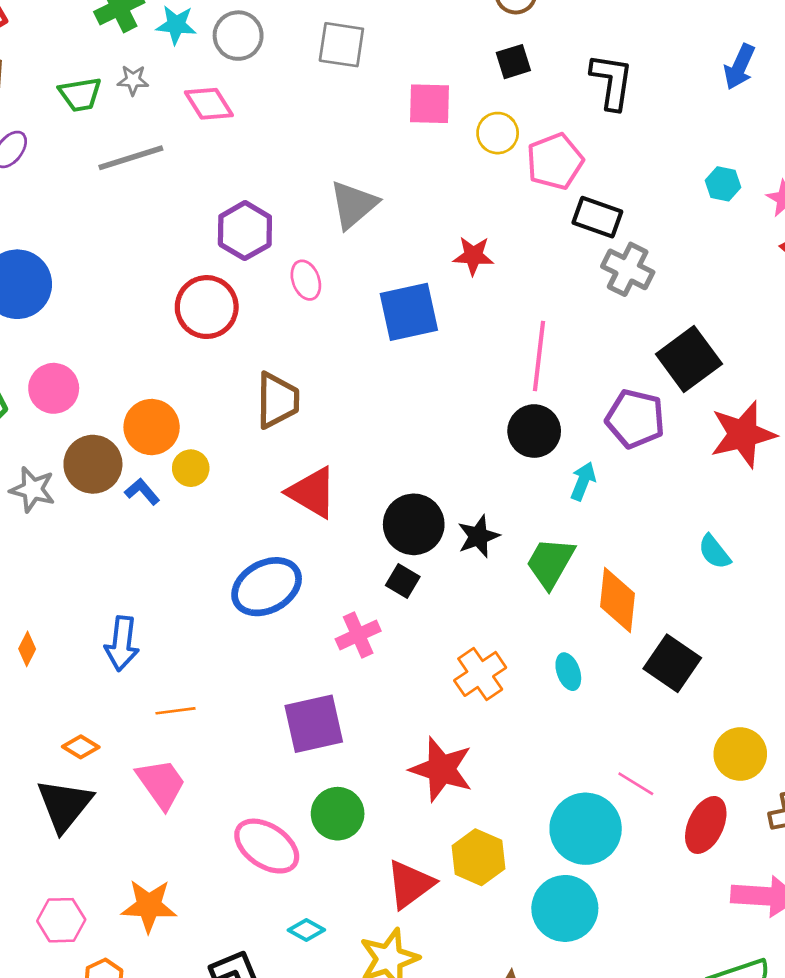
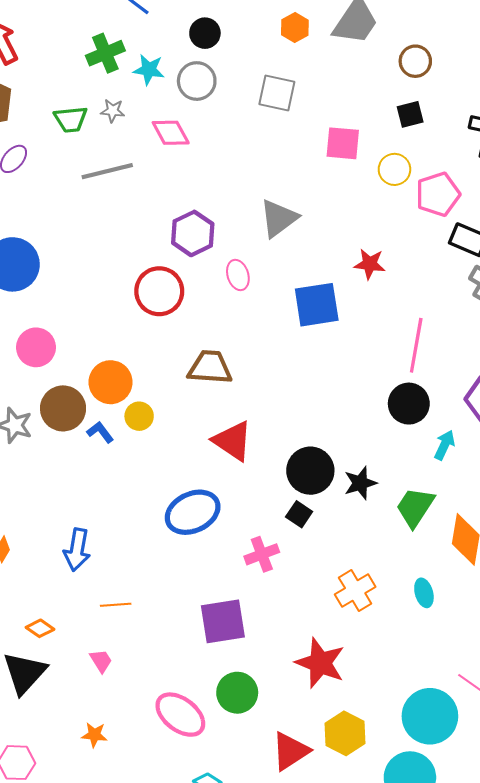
brown trapezoid: (277, 400) -> (210, 367), turned -90
pink trapezoid: (161, 784) -> (101, 661), size x0.6
orange star: (149, 906) -> (94, 735), moved, size x0.6

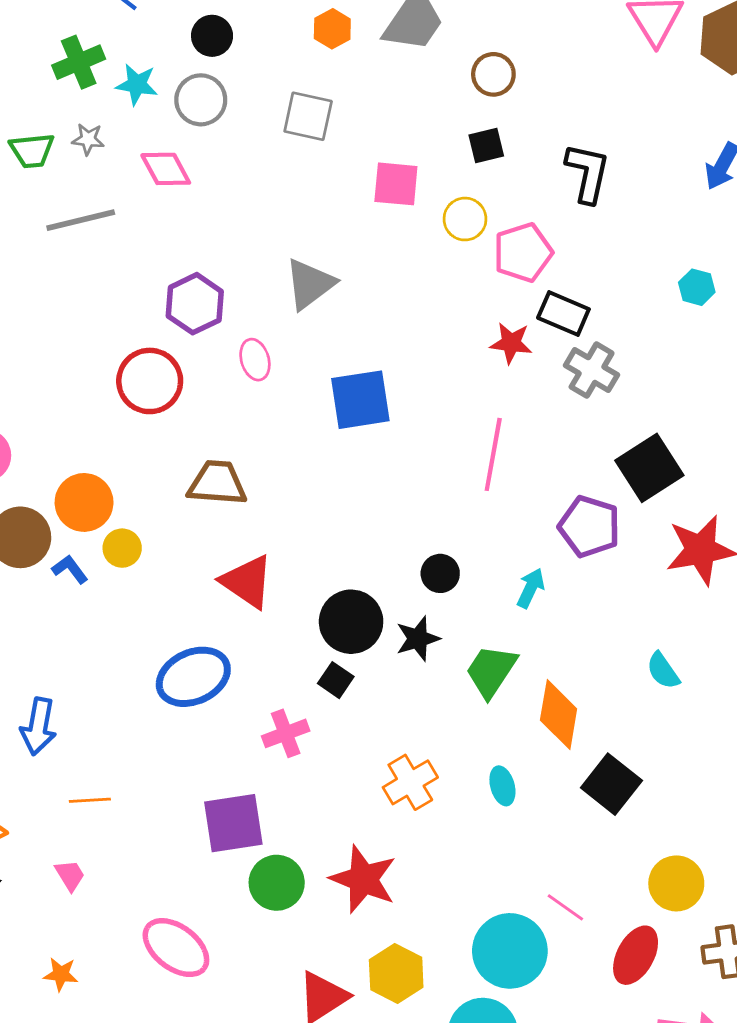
red star: (370, 264) -> (511, 343), moved
black circle: (409, 404) -> (440, 573), moved, size x0.7
green circle: (237, 693) -> (277, 883), moved

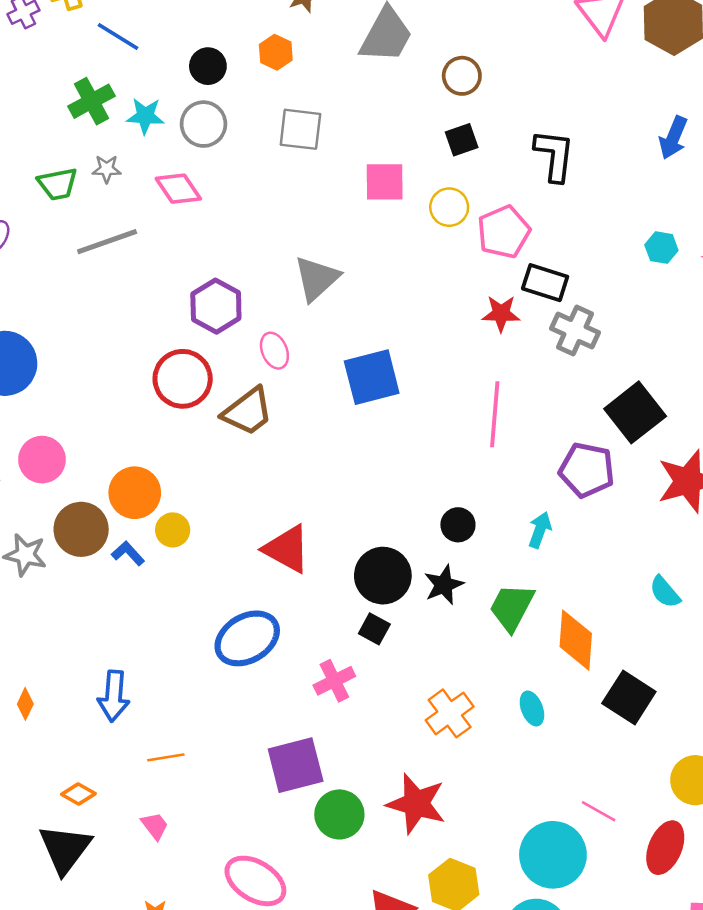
orange hexagon: (332, 29) -> (276, 52), moved
brown trapezoid: (217, 483) -> (248, 412), moved, turned 144

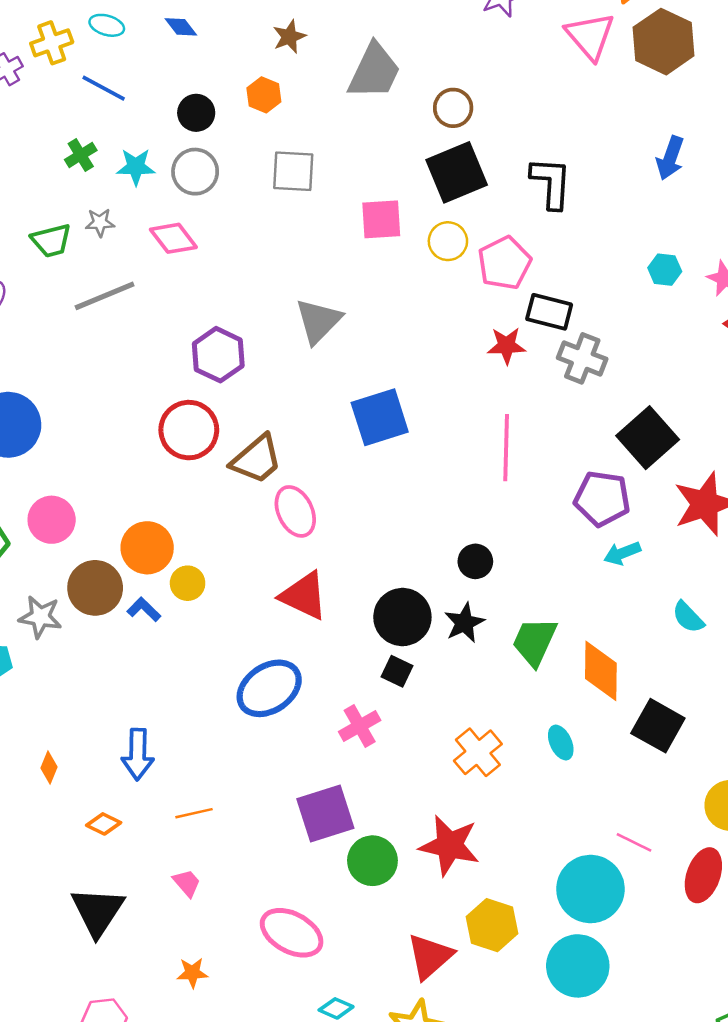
green cross: (91, 101) -> (81, 155), size x0.7
black square: (462, 140) -> (457, 172), size x1.8
pink ellipse: (274, 351) -> (295, 511), moved, size x1.4
cyan arrow: (540, 530) -> (622, 553), moved, turned -128
orange diamond: (78, 794) -> (104, 824), moved

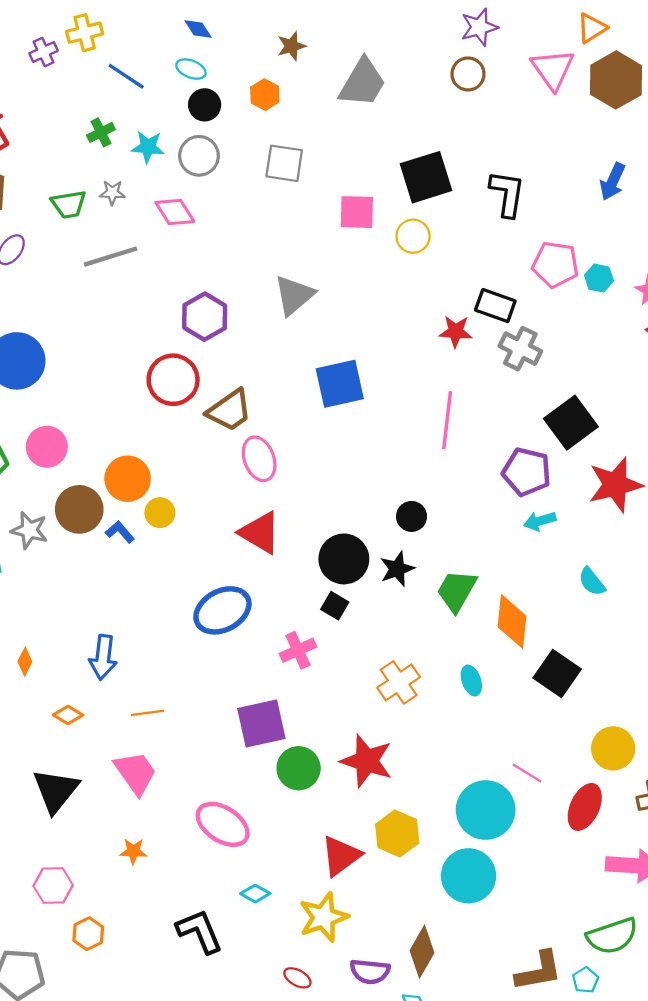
cyan ellipse: (107, 25) -> (191, 69), moved
brown circle: (453, 108) -> (468, 74), moved
pink pentagon: (504, 263) -> (555, 264), moved, turned 30
pink trapezoid: (187, 883) -> (136, 773), size x1.8

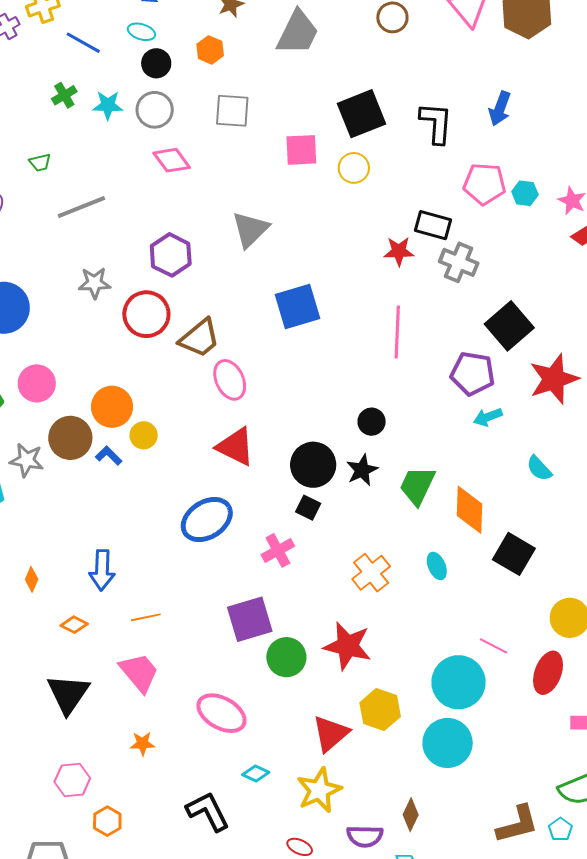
blue arrow: (613, 182) -> (500, 109), moved
gray star: (112, 193) -> (94, 283), moved, size x1.4
green trapezoid: (69, 204) -> (40, 163), size x0.7
pink diamond: (175, 212) -> (172, 160), moved
brown diamond: (422, 952) -> (411, 815), size x0.7

